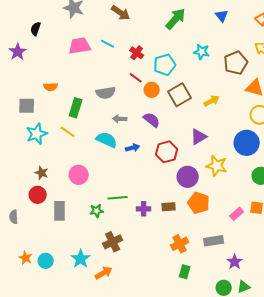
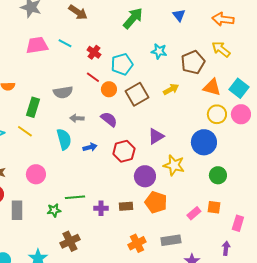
yellow arrow: (212, 101) -> (171, 89), moved
cyan semicircle: (107, 140) -> (64, 139), turned 50

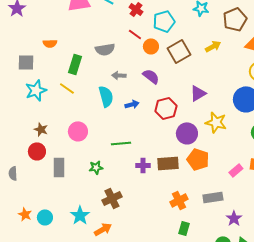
green line: (75, 197) -> (121, 143), moved
brown rectangle: (126, 206) -> (168, 163), size x1.5

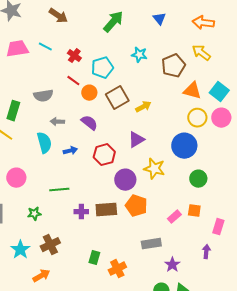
yellow arrow: (213, 46) -> (143, 107), moved
orange cross: (179, 200) -> (117, 269), moved
cyan star: (80, 215) -> (20, 250), moved
green rectangle: (184, 228) -> (94, 258), moved

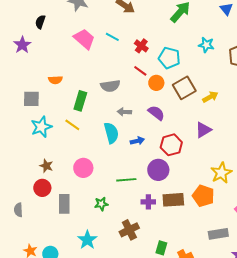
pink trapezoid: (17, 49) -> (84, 39), turned 50
cyan pentagon: (102, 68) -> (169, 58), turned 30
yellow star: (154, 169) -> (221, 173), moved, turned 30
purple circle: (125, 180) -> (158, 170), moved
brown cross: (50, 245) -> (129, 230), moved

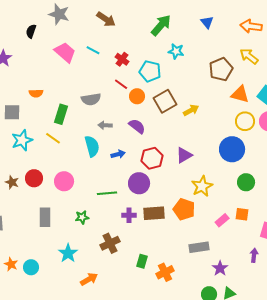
black semicircle: (40, 22) -> (31, 31), moved
cyan star: (206, 45) -> (176, 51), moved
purple triangle: (203, 130) -> (184, 155), moved
brown star: (46, 166) -> (12, 182), moved
red circle: (42, 188) -> (34, 178), moved

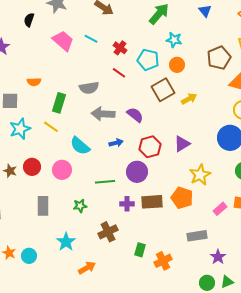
orange circle: (137, 96) -> (177, 65), moved
gray arrow: (105, 125) -> (103, 114), size x1.6
cyan semicircle: (92, 146) -> (80, 146), moved, turned 145

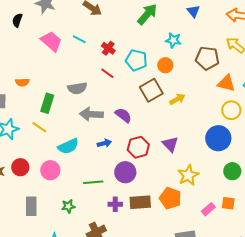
cyan star: (174, 40) -> (173, 40), moved
brown pentagon: (219, 58) -> (207, 58), turned 30
purple triangle: (182, 144) -> (170, 144), turned -42
cyan semicircle: (80, 146) -> (68, 146), turned -65

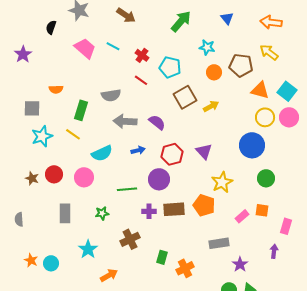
orange circle: (165, 65) -> (214, 72), moved

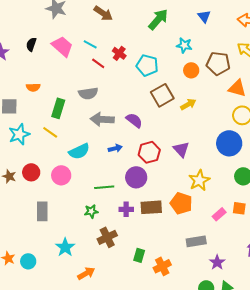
black semicircle: (51, 27) -> (31, 44), moved
red line: (141, 80) -> (98, 63), moved
green star: (102, 213) -> (91, 211), moved

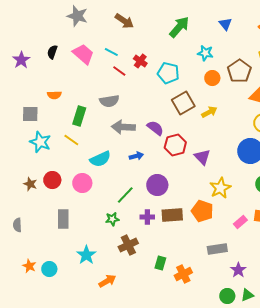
brown pentagon: (218, 63) -> (239, 71), turned 30
cyan star: (19, 134) -> (40, 142), turned -30
red hexagon: (149, 152) -> (175, 145), moved
green line: (104, 187) -> (125, 195), turned -42

